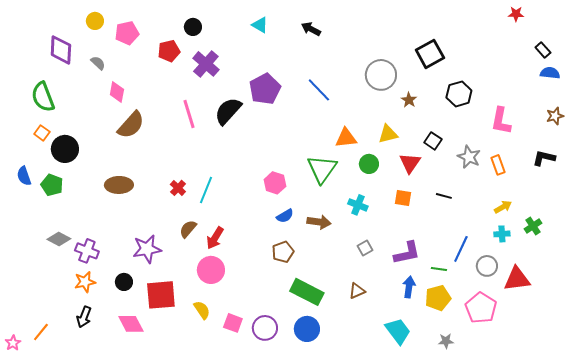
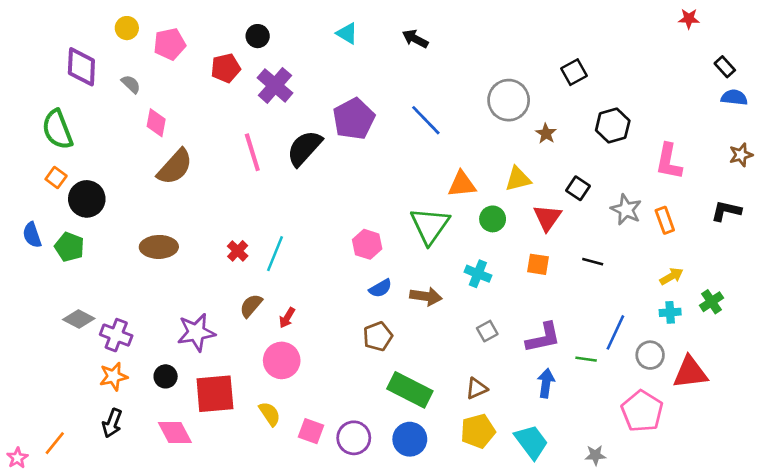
black square: (430, 54) -> (574, 72), size x0.7
red arrow: (215, 238) -> (287, 318), size x0.7
yellow pentagon: (438, 298) -> (478, 431), moved

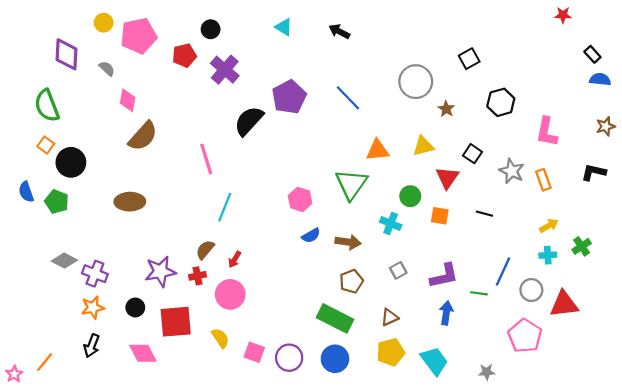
pink pentagon: (170, 44) -> (139, 36), size x1.4
pink line: (252, 152) -> (206, 159), moved
green circle: (493, 219) -> (410, 196), moved
red cross: (238, 251) -> (197, 276), moved, turned 35
brown pentagon: (378, 336) -> (351, 281), moved

